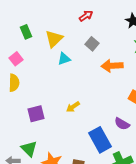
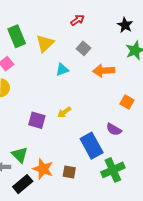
green rectangle: (26, 32) -> (17, 36), size x1.5
cyan triangle: (64, 59) -> (62, 70), moved
purple square: (36, 114) -> (37, 120), moved, turned 30

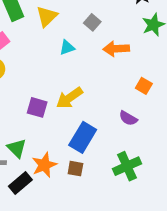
yellow arrow: (64, 112) -> (69, 98), size x1.6
blue rectangle: (92, 146) -> (83, 137), moved, turned 60
orange star: (43, 169) -> (44, 165), turned 30

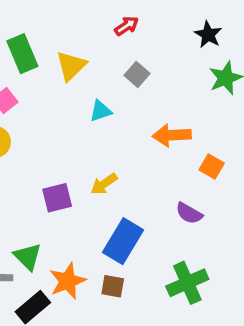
orange arrow: (116, 49) -> (172, 135), moved
yellow arrow: (69, 98) -> (104, 184), size x0.7
purple square: (37, 107) -> (57, 198), turned -30

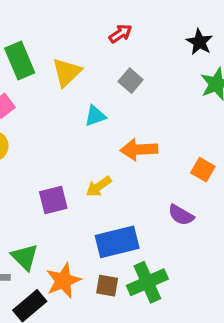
orange arrow: (172, 135) -> (139, 150), moved
blue rectangle: (123, 241) -> (117, 242), turned 45
green cross: (187, 283) -> (147, 282), moved

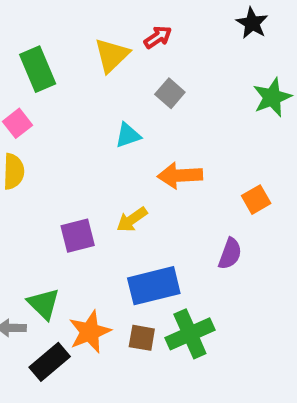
black star: (199, 42) -> (252, 23), moved
yellow triangle: (67, 72) -> (112, 55), moved
orange square: (203, 170) -> (256, 200), turned 30
purple semicircle: (181, 215) -> (230, 254), turned -100

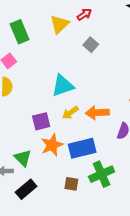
cyan triangle: (128, 135) -> (63, 86), moved, size x1.6
orange arrow: (180, 175) -> (97, 113), moved
orange star: (90, 332) -> (52, 145), moved
brown square: (142, 338) -> (71, 184), moved

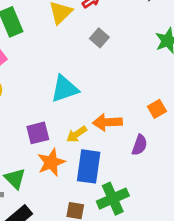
yellow arrow: (70, 113) -> (77, 134), moved
blue rectangle: (82, 148) -> (89, 166), turned -68

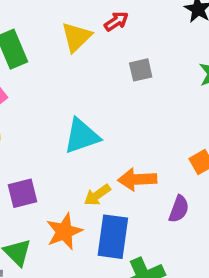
gray square: (99, 38) -> (141, 70), moved, turned 36
purple square: (38, 133) -> (23, 193), moved

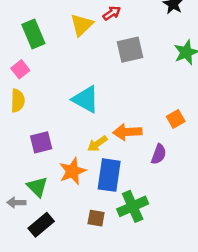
gray square: (141, 70) -> (130, 50), size x1.5
cyan triangle: (82, 136) -> (86, 99), turned 48

